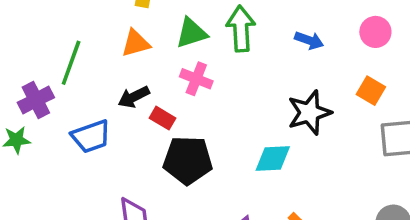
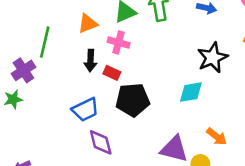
pink cross: (196, 79) -> (119, 42), moved
black arrow: (134, 97) -> (90, 61), turned -55
blue trapezoid: (91, 136) -> (85, 110), moved

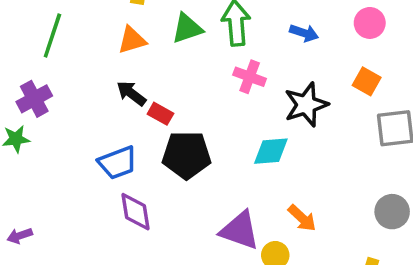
green line: (45, 42) -> (52, 35), moved
pink cross: (119, 42) -> (250, 77), moved
black arrow: (90, 61) -> (131, 93), turned 120

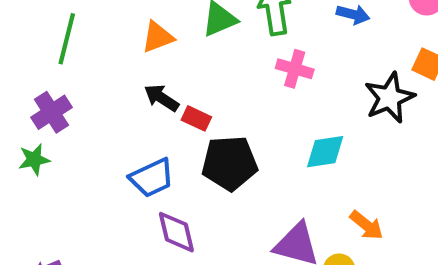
black star: (306, 105) -> (389, 98), moved

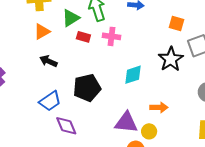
black star: (389, 98) -> (171, 59), moved
red rectangle: (196, 118) -> (83, 37), moved
orange arrow: (366, 225) -> (159, 107), turned -30

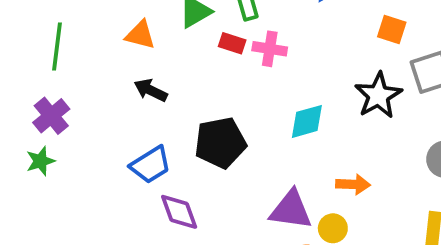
orange triangle: (42, 32) -> (140, 35), turned 42
red rectangle: (83, 37) -> (232, 43), moved

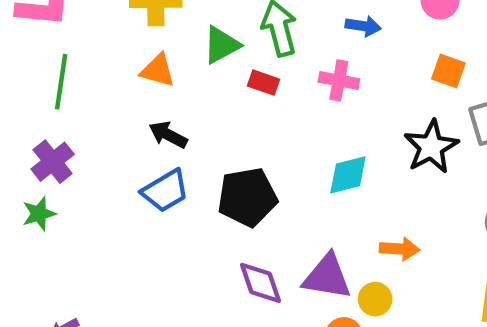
pink cross: (270, 49) -> (339, 80), moved
blue trapezoid: (151, 165) -> (165, 191), moved
purple diamond: (179, 212) -> (261, 283), moved

